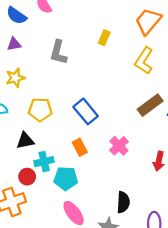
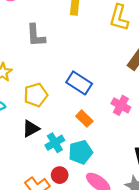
red circle: (27, 177) -> (60, 175), moved

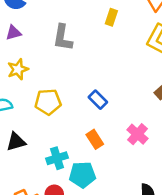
blue rectangle: (79, 83) -> (98, 100), size x0.7
black triangle: (31, 129) -> (16, 142), moved

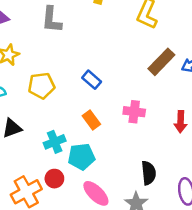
pink cross: (137, 134) -> (134, 112), turned -30

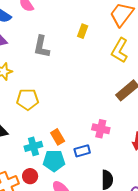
blue rectangle: (92, 80) -> (82, 151), moved, turned -63
orange rectangle: (91, 120) -> (58, 137), moved

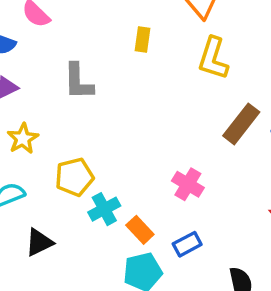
pink cross: (101, 129) -> (188, 184), moved, turned 30
cyan cross: (33, 146) -> (104, 209), moved

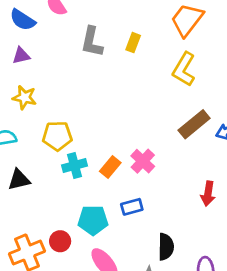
gray L-shape: (78, 82) -> (92, 42), moved
yellow star: (23, 139) -> (24, 97), turned 30
orange rectangle: (140, 230) -> (110, 167), moved, turned 70

